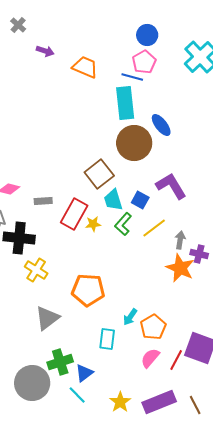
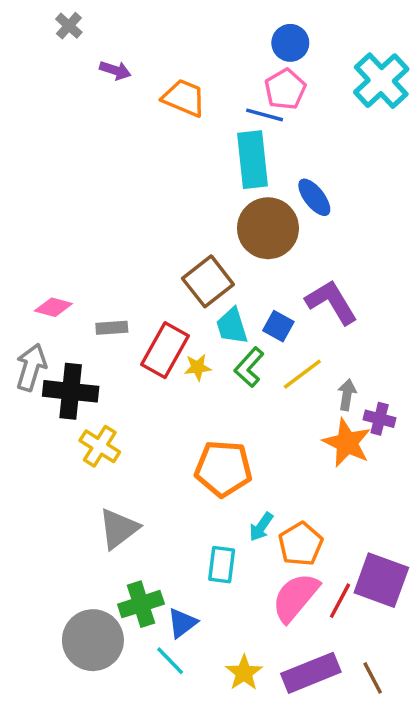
orange pentagon: (88, 290) -> (223, 469), moved
pink semicircle: (150, 358) -> (295, 597), size x1.5

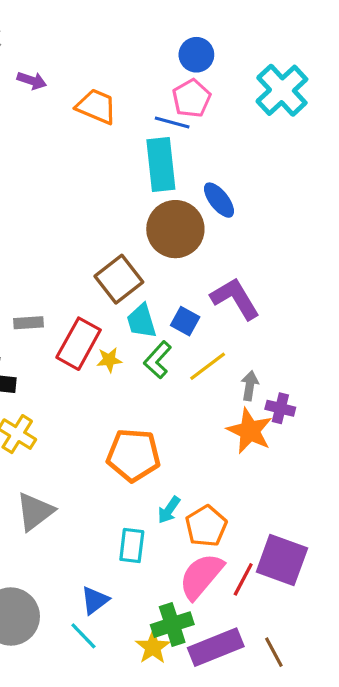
green cross: (141, 604) -> (172, 625), moved

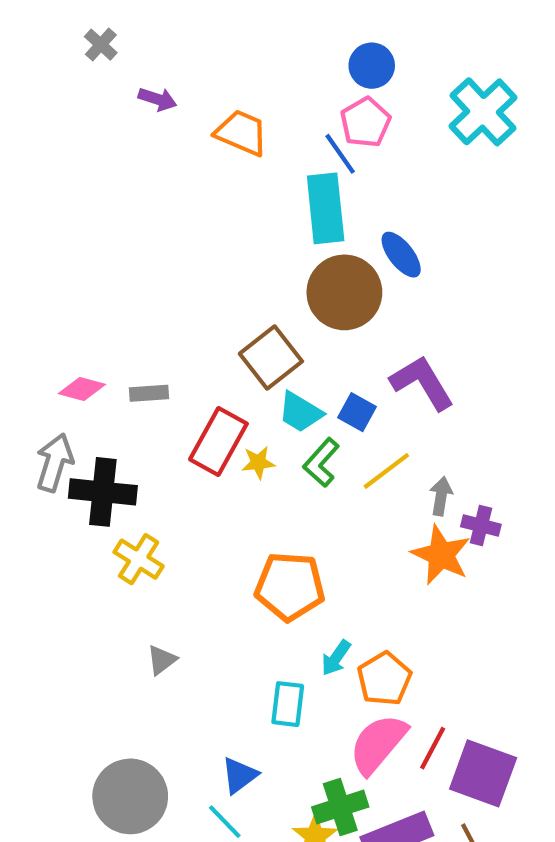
blue line: (172, 123) -> (340, 154), turned 40
cyan trapezoid: (142, 321) -> (300, 412), turned -42
gray rectangle: (29, 323) -> (149, 393), moved
gray triangle: (35, 512) -> (162, 660), size x0.6
purple square: (282, 560) -> (483, 773), moved

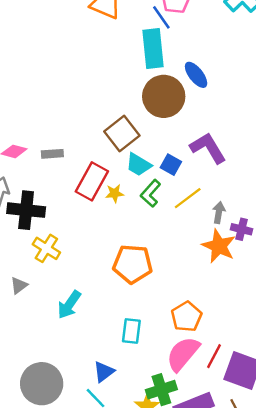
cyan arrow: (336, 658) -> (69, 305), moved, size x1.4
gray triangle: (162, 660) -> (19, 286), moved

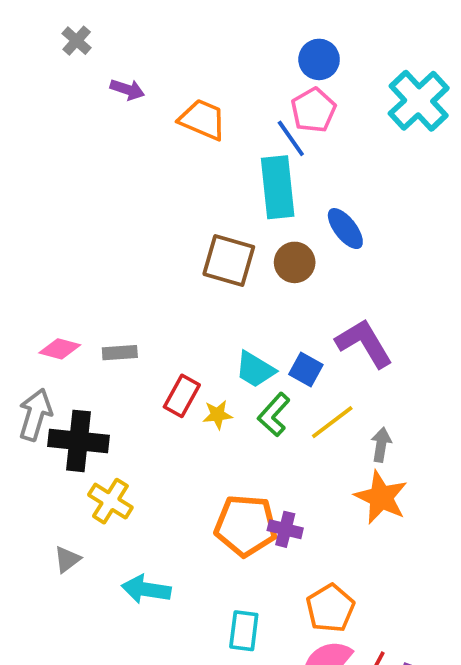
brown circle: (164, 96) -> (295, 262), size x0.6
brown square: (122, 133) -> (229, 261), moved, turned -36
red rectangle: (92, 181) -> (182, 396), size x0.7
purple cross: (242, 229) -> (285, 529), moved
cyan arrow: (69, 305) -> (146, 589), turned 64

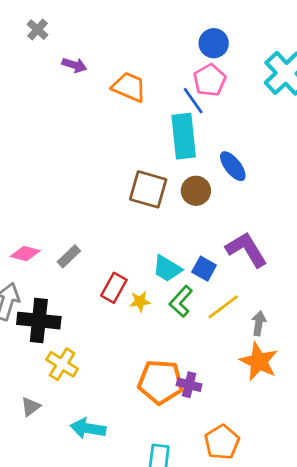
gray rectangle: (120, 353) -> (69, 256), turned -40

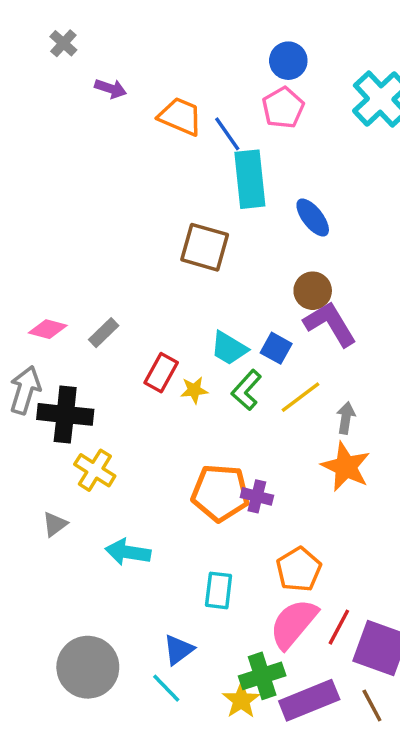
blue line: (193, 101) -> (227, 134), moved
brown circle: (196, 191) -> (313, 291), moved

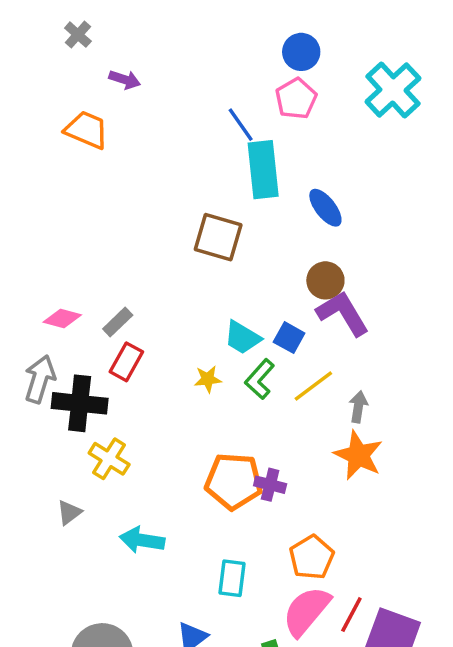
orange trapezoid: (180, 116) -> (87, 130), moved
red rectangle: (161, 373) -> (126, 362), moved

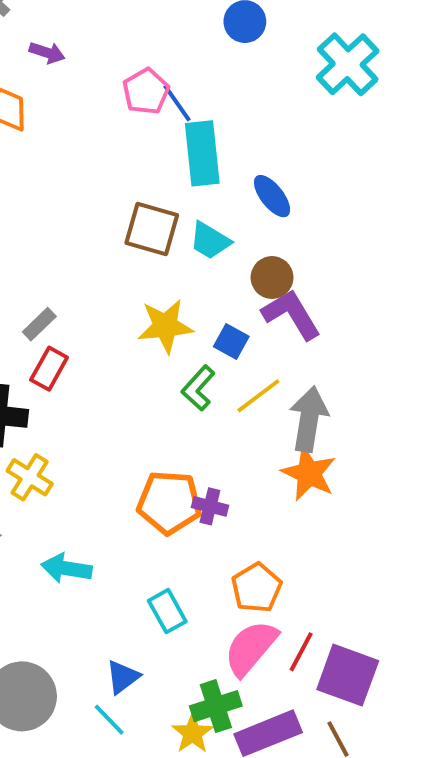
pink pentagon: (296, 99) -> (146, 91), moved
cyan trapezoid: (242, 338) -> (210, 241), moved
yellow star: (208, 379) -> (165, 326), moved, size x1.8
gray arrow: (358, 407) -> (309, 419), size x1.8
cyan rectangle: (232, 578) -> (167, 611), turned -36

